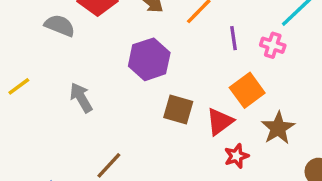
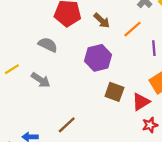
gray semicircle: (60, 26) -> (48, 45), moved
gray arrow: (81, 98) -> (41, 80), moved, turned 150

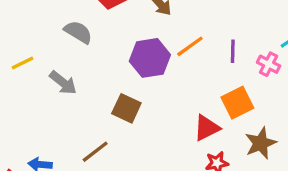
orange line: (133, 29) -> (190, 46), moved
brown square: (114, 92) -> (126, 108), moved

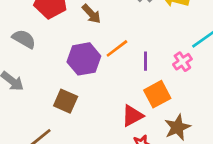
purple line: (233, 51) -> (145, 61), moved
pink cross: (269, 64) -> (182, 62), turned 30

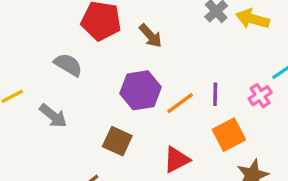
orange line: (117, 48) -> (180, 103), moved
red triangle: (132, 116) -> (177, 160), moved

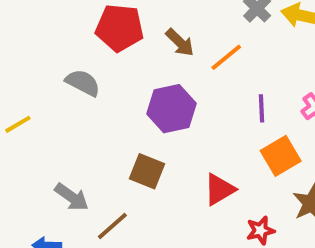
orange line: (180, 103) -> (226, 57), moved
gray arrow: (53, 116) -> (72, 197), moved

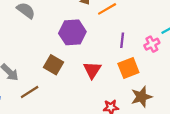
red triangle: (219, 189) -> (92, 70), moved, turned -36

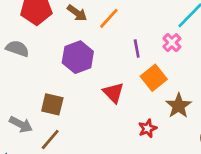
brown square: (53, 65) -> (52, 104), moved

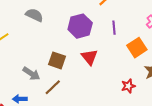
purple line: (137, 48) -> (114, 28), moved
red triangle: (113, 93) -> (89, 57), moved

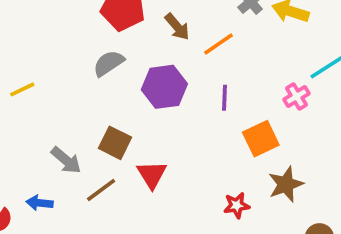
gray semicircle: (34, 15) -> (109, 63), moved, turned -66
red triangle: (89, 57) -> (152, 175), moved

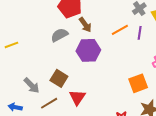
brown arrow: (177, 27) -> (85, 25), moved
purple line: (225, 98) -> (140, 33), moved

